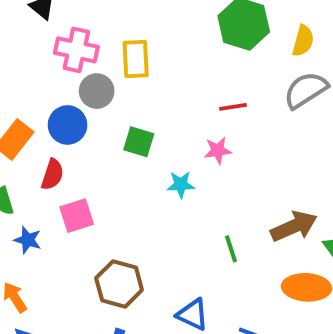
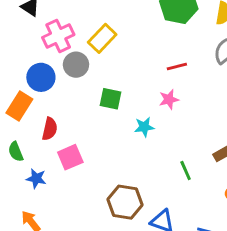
pink cross: (76, 50) -> (58, 36), turned -32
yellow rectangle: (136, 59) -> (102, 38), turned 52
blue circle: (68, 125) -> (41, 77), moved
brown hexagon: (119, 284) -> (125, 202), moved

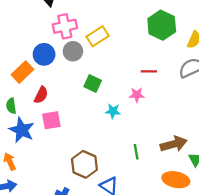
blue star: (36, 179) -> (22, 130), size x1.6

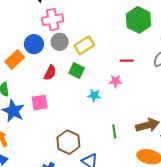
yellow rectangle: (98, 36) -> (84, 45), moved
red semicircle: (41, 95) -> (50, 73), moved

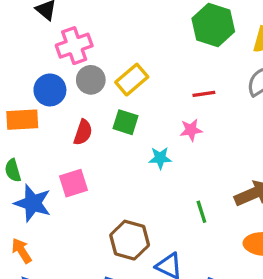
orange rectangle: (15, 60) -> (22, 120), turned 48

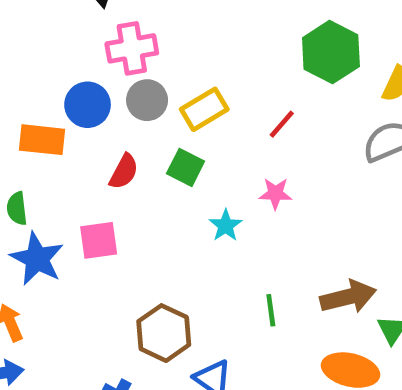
red line: (204, 94) -> (282, 124), moved, turned -50
cyan star: (160, 158) -> (226, 225), turned 30

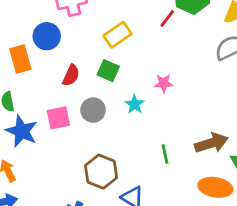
gray circle: (147, 100) -> (93, 110), moved
red line: (282, 124) -> (167, 19), moved
orange rectangle: (42, 140) -> (20, 59), turned 72

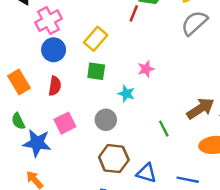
blue circle: (47, 36) -> (54, 50), moved
red semicircle: (71, 75) -> (55, 86), moved
gray circle: (93, 110) -> (106, 120), moved

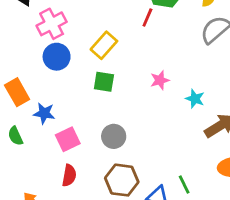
red semicircle: (55, 86) -> (69, 175), moved
cyan star: (126, 94) -> (195, 99), moved
green line: (164, 129) -> (184, 185), moved
blue star: (37, 143) -> (44, 113), moved, size x0.7

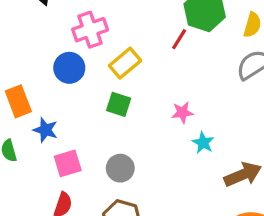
pink cross: (52, 24) -> (90, 30), moved
cyan star: (195, 99) -> (203, 143), moved

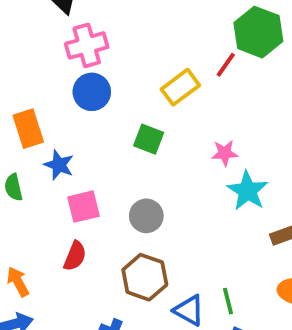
pink cross: (90, 30) -> (87, 45), moved
yellow rectangle: (125, 63) -> (180, 87), moved
cyan star: (203, 143) -> (248, 191), size x1.5

